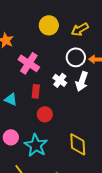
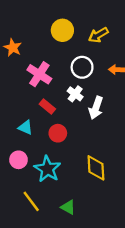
white circle: (76, 57) -> (82, 67), moved
white arrow: (82, 81) -> (96, 108), moved
red rectangle: (36, 91) -> (47, 107), turned -56
cyan triangle: (11, 99) -> (25, 127), moved

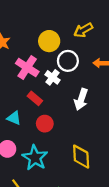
yellow circle: (62, 30) -> (49, 41), moved
white cross: (75, 94) -> (52, 77), moved

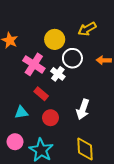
white arrow: (81, 99) -> (83, 109), moved
cyan triangle: (14, 118) -> (21, 112), turned -32

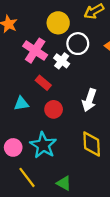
pink circle: (15, 142) -> (13, 147), moved

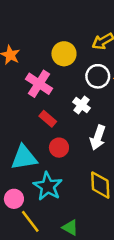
white circle: (78, 44) -> (98, 76), moved
white cross: (62, 61) -> (81, 105), moved
cyan triangle: (21, 104) -> (24, 158), moved, size x1.6
pink circle: (13, 147) -> (14, 199), moved

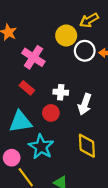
yellow circle: (64, 54) -> (66, 36), moved
white cross: (81, 105) -> (61, 92), moved, turned -32
red rectangle: (48, 119) -> (27, 88), moved

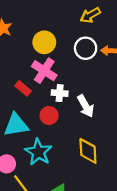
yellow circle: (66, 36) -> (44, 42), moved
pink cross: (33, 57) -> (44, 71), moved
white arrow: (85, 104) -> (86, 106), turned -48

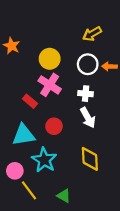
white cross: (60, 93) -> (86, 94), moved

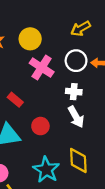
yellow circle: (50, 59) -> (30, 39), moved
pink cross: (50, 85) -> (42, 68), moved
cyan star: (44, 160) -> (46, 170), moved

